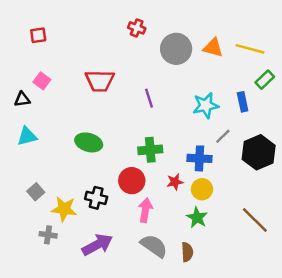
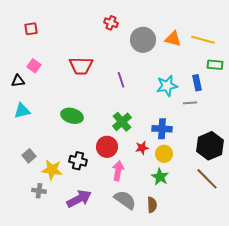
green rectangle: (265, 80) -> (215, 65), turned 49
gray line: (223, 136) -> (190, 103), moved, turned 40
green cross: (150, 150) -> (122, 122), turned -36
black hexagon: (259, 152) -> (210, 146), moved

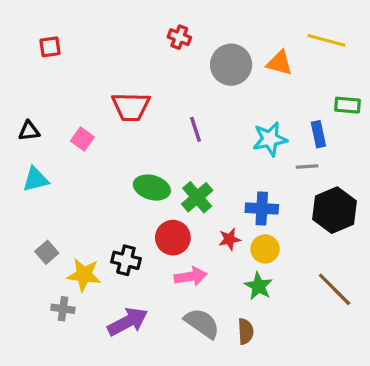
yellow line: (203, 40) -> (326, 40), moved
pink square: (34, 66) -> (82, 139), moved
green ellipse: (72, 116) -> (152, 188), moved
black hexagon: (210, 146) -> (335, 210), moved
pink arrow: (118, 171) -> (191, 276), turned 72

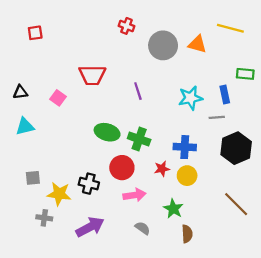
green cross: (197, 197) -> (139, 139), turned -30
gray square: (47, 252) -> (33, 178), turned 35
green star: (259, 286) -> (173, 209), moved
gray semicircle: (202, 323) -> (142, 228), size x0.6
brown semicircle: (246, 331) -> (187, 234), moved

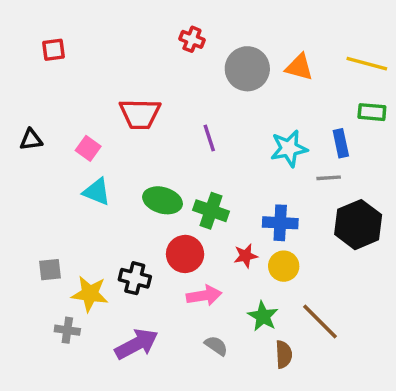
yellow line: (230, 28) -> (367, 64), moved
cyan triangle: (25, 126) -> (97, 192), moved, turned 36
brown line: (236, 204) -> (320, 321), moved

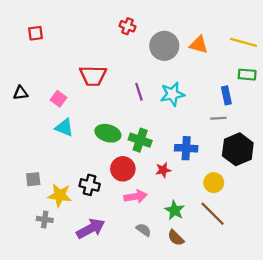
cyan star: (289, 148) -> (172, 94), moved
yellow circle: (284, 266) -> (214, 183), moved
brown semicircle: (284, 354) -> (176, 238), moved, turned 138

